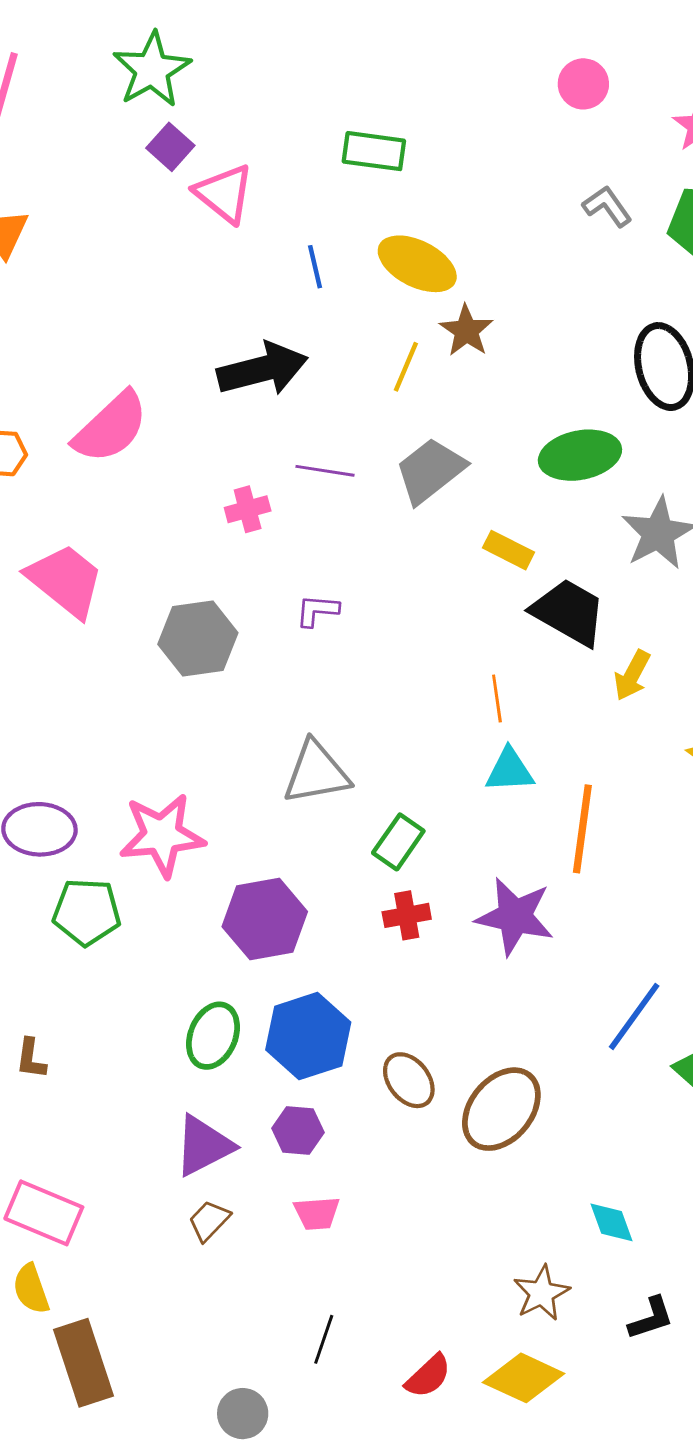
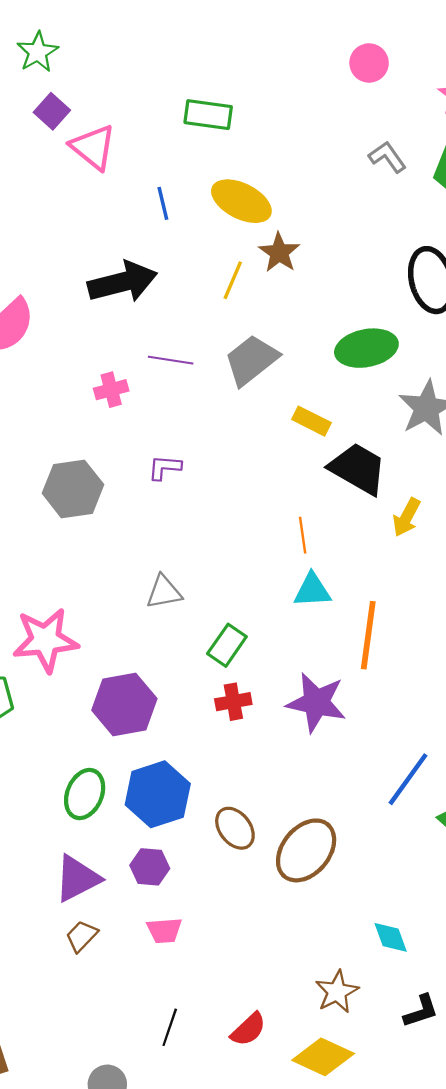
green star: (152, 70) -> (38, 52), size x0.7
gray triangle: (316, 773) -> (164, 592), size x0.7
red semicircle: (428, 1376) -> (248, 1029), moved

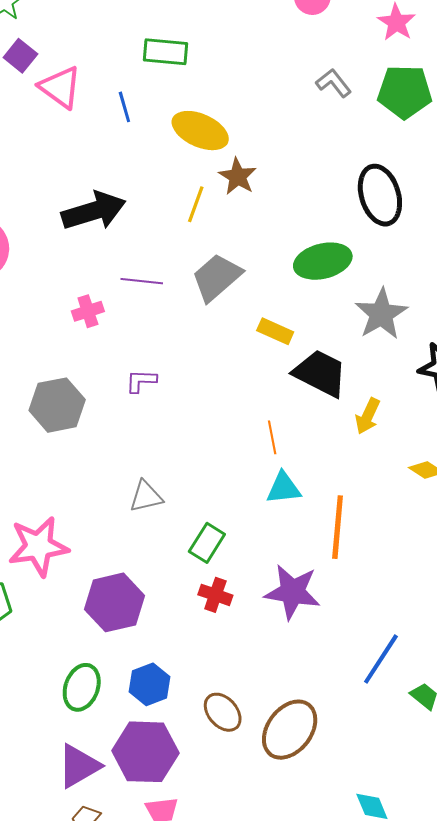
blue line: (163, 203) -> (124, 107), moved
red cross: (233, 702) -> (215, 595), turned 32
blue hexagon: (158, 794) -> (150, 684), size x0.7
purple hexagon: (150, 867) -> (145, 752), size x1.8

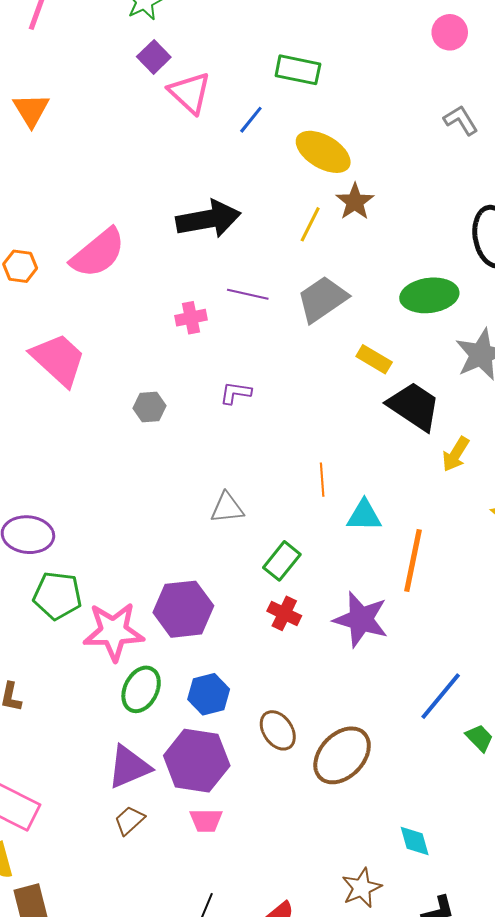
blue line: (124, 107) -> (251, 120), turned 48
gray hexagon: (57, 405) -> (150, 407), size x0.6
orange line: (272, 437) -> (322, 480), moved
pink star: (38, 546) -> (114, 632), moved

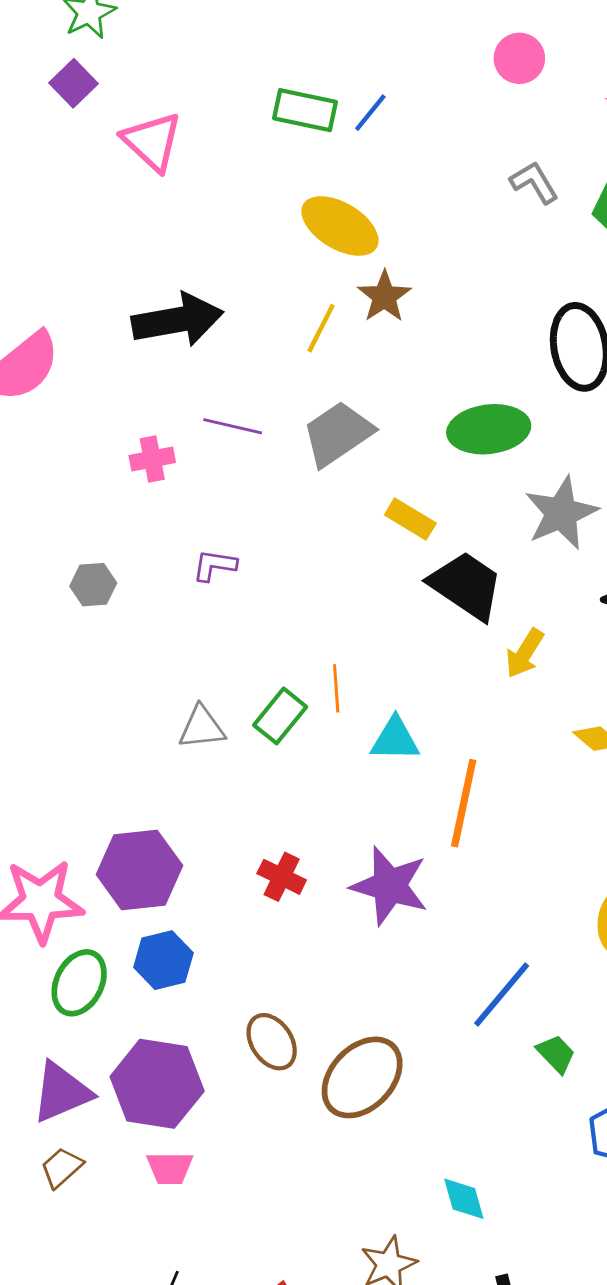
purple square: (154, 57) -> (73, 83), moved
blue line: (251, 120) -> (370, 113), moved
green rectangle: (282, 561) -> (280, 716), moved
blue hexagon: (209, 694) -> (163, 960), moved

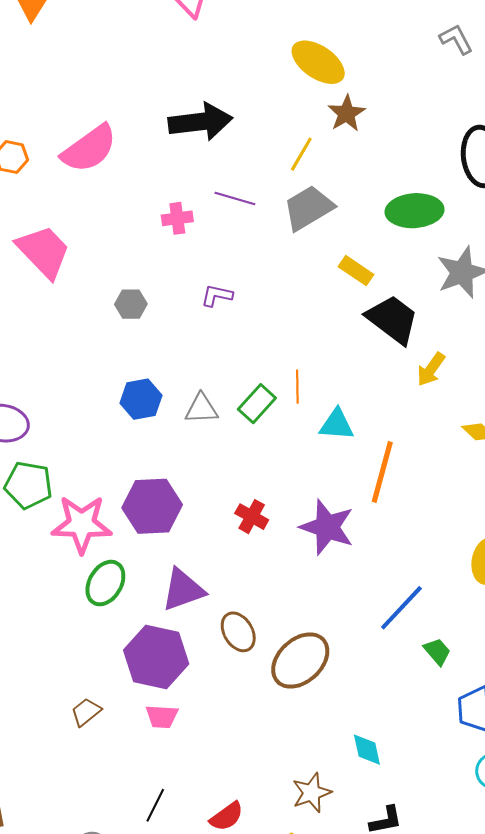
yellow line: (321, 328) -> (301, 154), moved
blue hexagon: (163, 960) -> (141, 399), moved
purple triangle: (62, 1092) -> (183, 590), moved

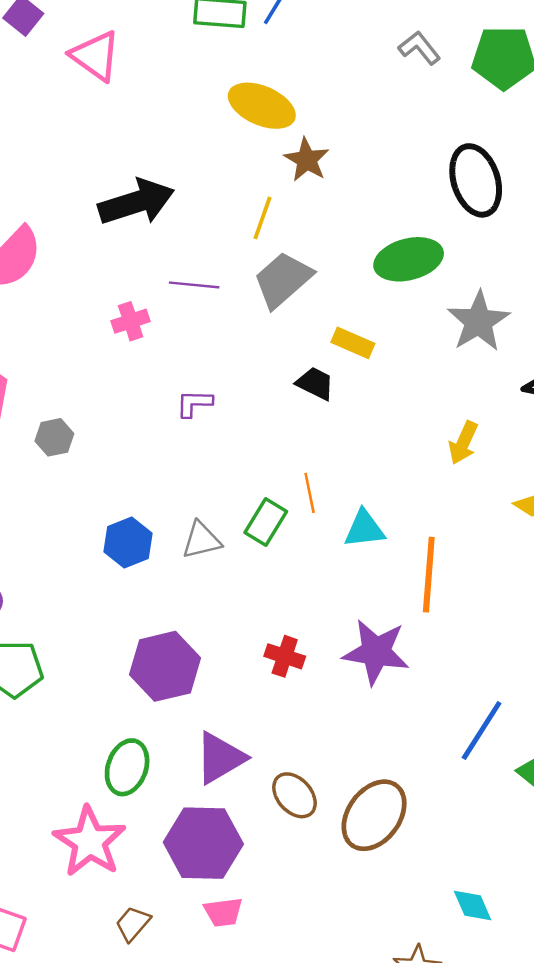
gray hexagon: (131, 304) -> (54, 437), moved
black trapezoid: (392, 319) -> (315, 383), moved, size x0.6
pink star: (82, 524) -> (90, 842), moved, turned -30

